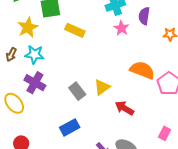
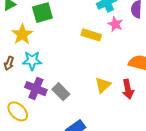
yellow rectangle: (75, 30) -> (91, 35), moved
gray rectangle: (77, 91) -> (61, 92), moved
red arrow: (124, 108) -> (128, 89), moved, turned -126

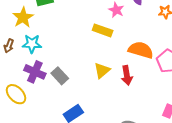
yellow rectangle: (91, 35) -> (103, 30), moved

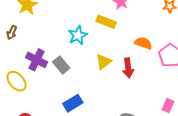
cyan star: (32, 44) -> (78, 35), moved, turned -30
orange semicircle: (141, 50) -> (143, 43), size x0.7

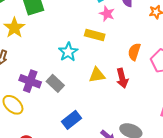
orange semicircle: (143, 43) -> (134, 52), turned -84
yellow triangle: (104, 62) -> (97, 75), turned 36

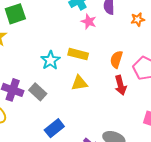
yellow rectangle: (95, 35) -> (78, 54), moved
red arrow: (122, 78) -> (121, 85), moved

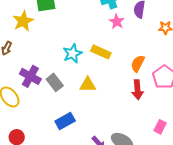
yellow triangle: (79, 83) -> (88, 85), moved

